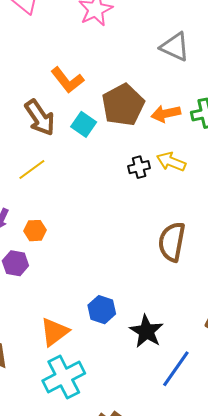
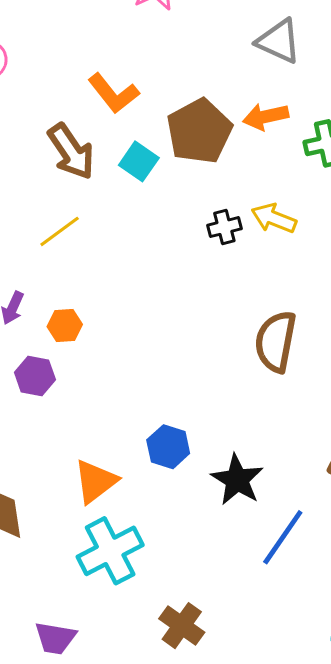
orange arrow: (166, 114) -> (266, 117), moved

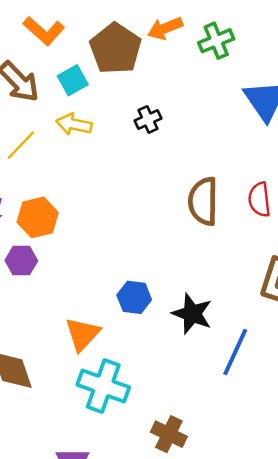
cyan square: (139, 161) -> (73, 80), turned 36
yellow arrow: (274, 218) -> (74, 124), moved
orange hexagon: (65, 325) -> (38, 217), size x1.5
cyan cross: (110, 551) -> (103, 386), turned -33

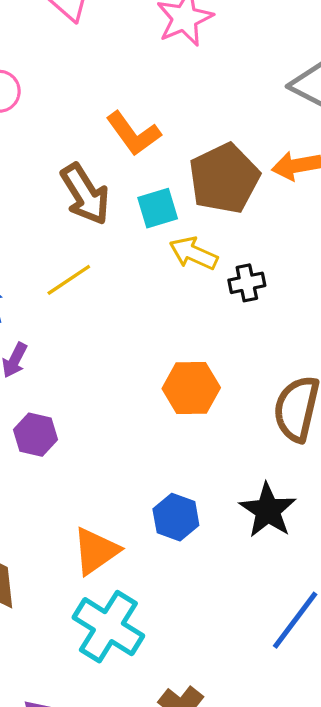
yellow arrow: (74, 124) -> (193, 253), moved
orange hexagon: (38, 217) -> (191, 388), moved
black star: (192, 314) -> (268, 510), moved

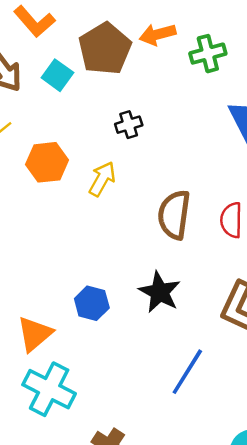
cyan square: (158, 208) -> (57, 75), turned -32
yellow arrow: (193, 253) -> (102, 179), moved, turned 100
orange hexagon: (191, 388) -> (47, 162), moved

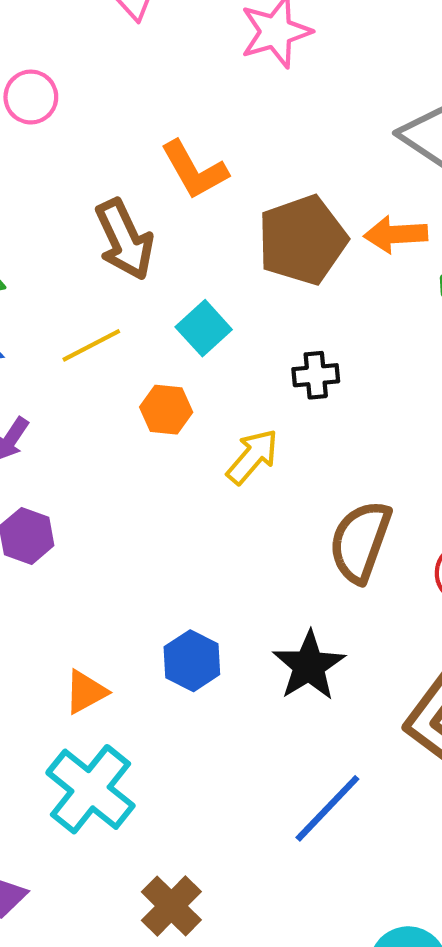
cyan square: (57, 75) -> (204, 328), moved
orange hexagon: (47, 162) -> (166, 410), size x0.7
orange triangle: (35, 334) -> (86, 692), size x0.7

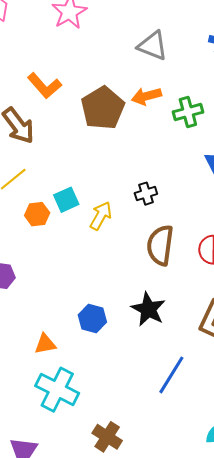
cyan square: (204, 328) -> (66, 200), moved, turned 30
black cross: (316, 375) -> (146, 194), moved
orange hexagon: (166, 410) -> (37, 214), moved
orange triangle: (86, 692) -> (45, 344), turned 30

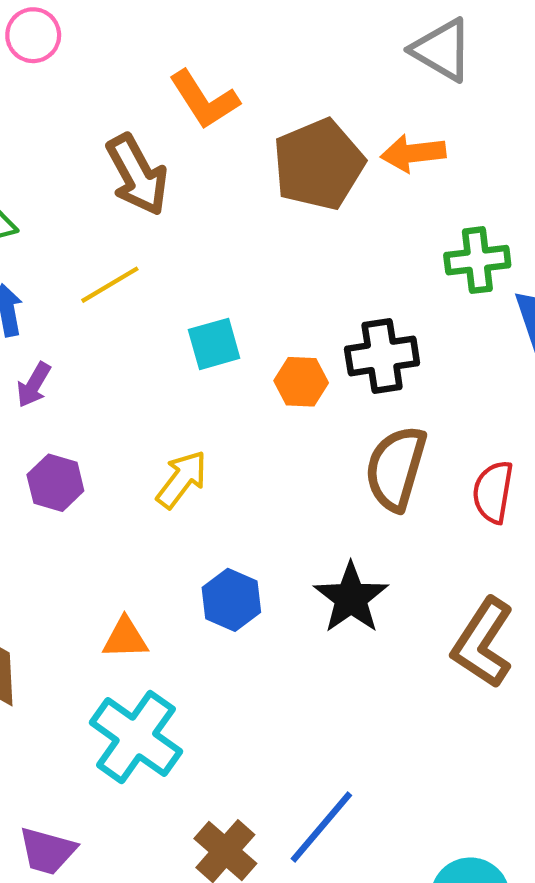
green cross: (188, 112) -> (477, 260), moved
black cross: (146, 194) -> (382, 356), size x1.5
orange hexagon: (37, 214) -> (301, 382), moved
yellow arrow: (101, 216) -> (182, 479), moved
blue line: (171, 375) -> (321, 827), moved

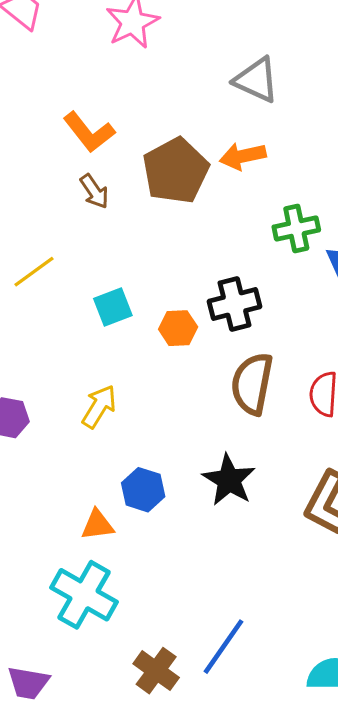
brown arrow: (137, 175) -> (94, 191), moved, size x0.6
orange triangle: (125, 638) -> (97, 525), moved

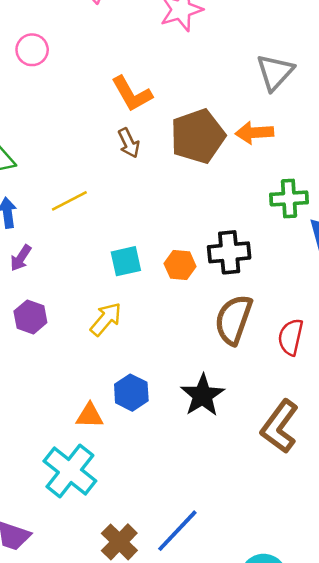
gray triangle: (256, 80) -> (275, 72), turned 39
cyan square: (113, 307) -> (126, 261), moved

